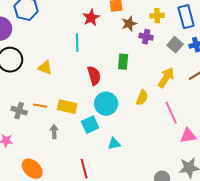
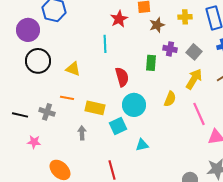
purple cross: (146, 37) -> (170, 49), moved
gray square: (175, 45) -> (194, 52), moved
orange line: (40, 106) -> (67, 98), moved

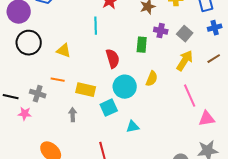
yellow semicircle: (170, 99) -> (152, 79), moved
pink star: (34, 142) -> (25, 114), moved

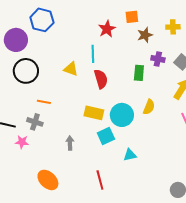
yellow triangle: (64, 51) -> (71, 69), moved
red semicircle: (113, 59) -> (101, 79), moved
orange line: (58, 80) -> (44, 102), moved
yellow rectangle: (86, 90) -> (94, 113), moved

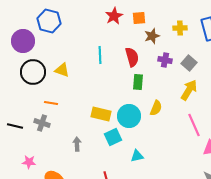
red star: (107, 29) -> (114, 16), moved
yellow triangle: (71, 69) -> (62, 70), moved
green rectangle: (139, 73) -> (138, 82), moved
red semicircle: (101, 79) -> (132, 57), moved
pink star: (22, 142) -> (29, 162), moved

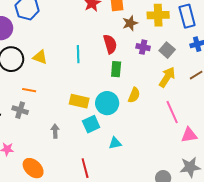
yellow cross: (180, 28) -> (158, 15), size x1.5
cyan line: (100, 55) -> (78, 54), moved

